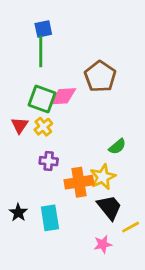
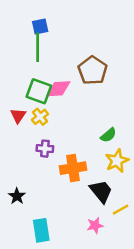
yellow star: (103, 177) -> (117, 161), moved
cyan rectangle: (50, 218) -> (41, 230), moved

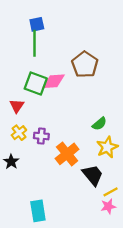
yellow cross: (40, 117) -> (19, 133), moved
orange cross: (73, 168) -> (67, 154), turned -30
black star: (17, 196) -> (11, 162), moved
pink star: (95, 225) -> (108, 206), moved

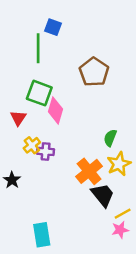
blue square: (37, 24) -> (53, 27), moved, turned 32
pink diamond: (54, 81) -> (55, 110), moved, turned -70
green semicircle: (99, 124) -> (110, 138), turned 152
yellow cross: (19, 133) -> (32, 145), moved
orange cross: (67, 154) -> (89, 171), moved

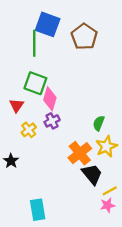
blue square: (53, 27) -> (48, 24), size x1.6
brown pentagon: (94, 72) -> (84, 37), moved
purple cross: (46, 151) -> (52, 121), moved, turned -32

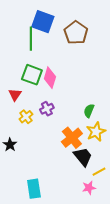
pink diamond: (50, 99) -> (50, 78), moved
pink star: (108, 205) -> (89, 188), moved

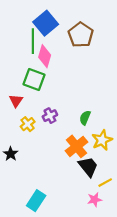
blue square: (43, 22) -> (46, 23), turned 30
pink diamond: (50, 78) -> (45, 56), moved
green semicircle: (89, 111) -> (85, 118), moved
cyan rectangle: (34, 189) -> (36, 201), turned 42

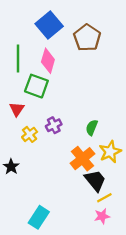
green line: (33, 41) -> (18, 58), moved
yellow line: (105, 183) -> (104, 198), moved

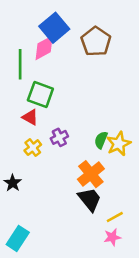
pink diamond: (48, 61) -> (44, 48), moved, turned 45
red triangle: (17, 109) -> (30, 117), moved, turned -35
yellow star: (110, 152) -> (119, 144), moved
black trapezoid: (95, 180) -> (90, 199), moved
cyan rectangle: (39, 217) -> (18, 238), moved

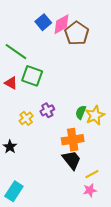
blue square: (54, 28) -> (43, 22), size x0.7
pink diamond: (44, 48) -> (62, 24), moved
green line: (20, 64) -> (16, 52), turned -55
red triangle: (30, 117) -> (11, 83), moved
orange cross: (91, 174) -> (73, 140), turned 30

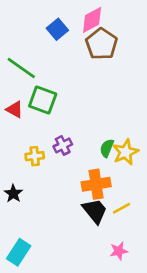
pink diamond: (62, 24) -> (92, 20), moved
yellow cross: (26, 118) -> (35, 156), turned 32
yellow line: (92, 174) -> (121, 208), moved

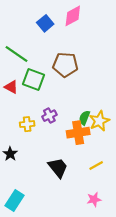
brown pentagon: (101, 44) -> (65, 65), moved, turned -30
orange cross: (96, 184) -> (78, 133), moved
black trapezoid: (95, 211) -> (58, 168), moved

